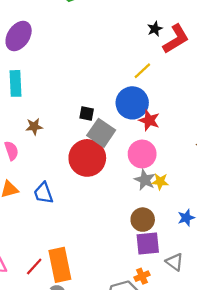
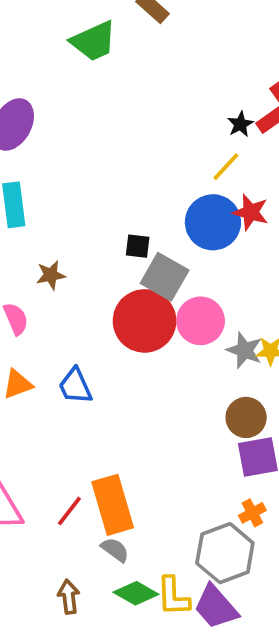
black star: (155, 29) -> (240, 124), moved
red star: (149, 120) -> (251, 212), moved
pink circle: (142, 154) -> (201, 321), moved

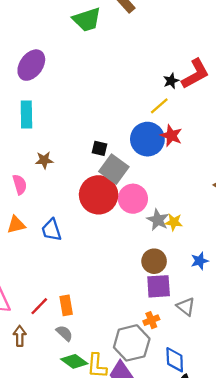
orange rectangle: (113, 505) -> (66, 305), size x0.6
brown arrow: (69, 597) -> (20, 336), moved

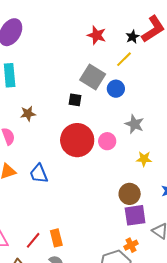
red star: (171, 136) -> (97, 35), moved
blue circle: (147, 139) -> (116, 89), size x0.6
gray square: (114, 169) -> (93, 77), moved
pink circle: (133, 199) -> (107, 141), size x0.7
gray star: (158, 220) -> (134, 124), moved

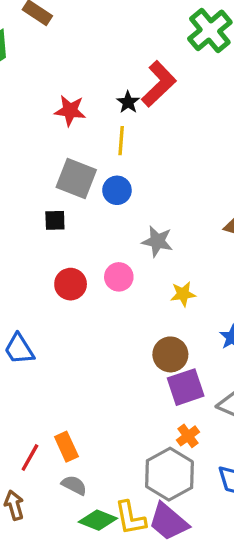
yellow line: (124, 59) -> (121, 141), turned -30
red circle: (77, 140) -> (71, 284), size x0.6

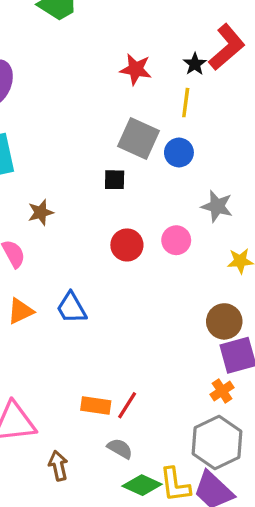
orange cross: (188, 436) -> (222, 391), moved
orange rectangle: (66, 447) -> (96, 406), moved, turned -60
red line: (30, 457) -> (127, 405), moved

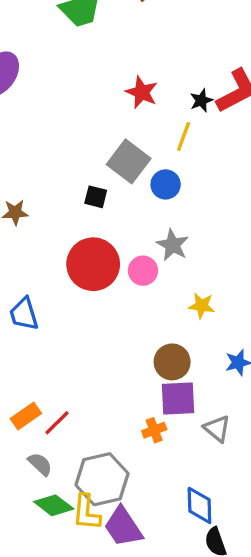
gray star: (217, 206) -> (173, 245), moved
red circle: (127, 245) -> (93, 264), size x1.6
orange rectangle: (96, 406) -> (26, 416), turned -56
gray hexagon: (217, 442) -> (102, 479), moved

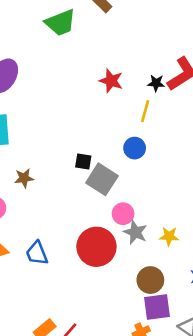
black star: (201, 100) -> (156, 83), turned 30
gray square: (129, 161) -> (102, 179), moved
gray star: (173, 245) -> (135, 232), moved
red circle: (93, 264) -> (96, 247), moved

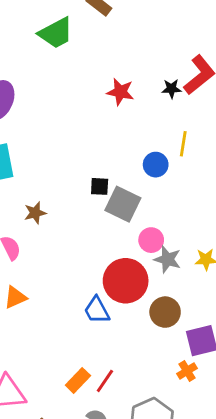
yellow line: (145, 111) -> (183, 144), moved
blue trapezoid: (37, 253) -> (97, 310), moved
brown circle: (150, 280) -> (165, 312), moved

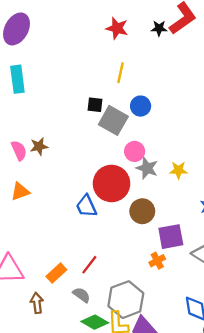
yellow line: (183, 144) -> (120, 73), moved
blue circle: (156, 165) -> (141, 106), moved
brown star: (35, 213) -> (39, 146), moved
orange rectangle: (78, 380) -> (56, 273), moved

